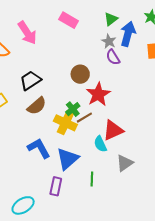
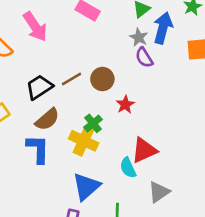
red star: (98, 94) -> (125, 105), size x0.6
brown line: (84, 118) -> (72, 79), moved
blue L-shape: (39, 148) -> (38, 149), moved, turned 30

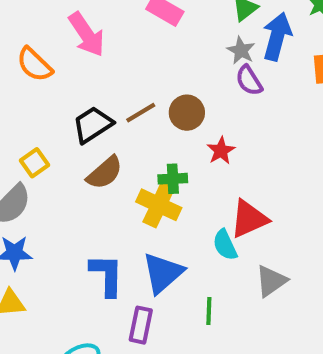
green cross: (93, 123) -> (173, 179), turned 36
blue L-shape: (38, 149) -> (107, 275), moved

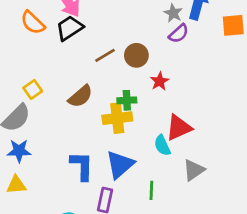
purple semicircle: (249, 81) -> (179, 33), turned -100
black trapezoid: (93, 125) -> (70, 28), moved
yellow cross: (159, 205) -> (117, 118), turned -32

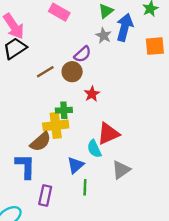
purple semicircle: (179, 33) -> (83, 54), moved
brown semicircle: (80, 96) -> (41, 142), moved
blue triangle: (120, 164) -> (76, 165), moved, size x0.7

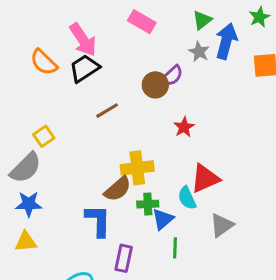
brown line: (45, 72) -> (107, 111), moved
brown circle: (72, 72) -> (155, 85), moved
green cross: (64, 110) -> (148, 204), moved

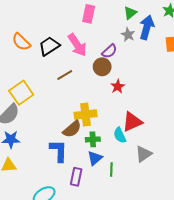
pink rectangle: (142, 22) -> (89, 14), turned 72
pink arrow: (83, 40) -> (77, 45), moved
brown circle: (155, 85) -> (102, 67), moved
yellow square: (44, 136) -> (21, 93), size x1.6
blue triangle: (163, 219) -> (95, 158), moved

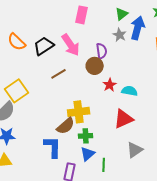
purple semicircle: (109, 51) -> (102, 51), turned -56
cyan semicircle: (120, 135) -> (130, 91), moved, turned 126

